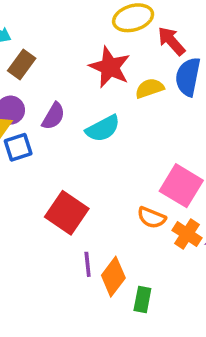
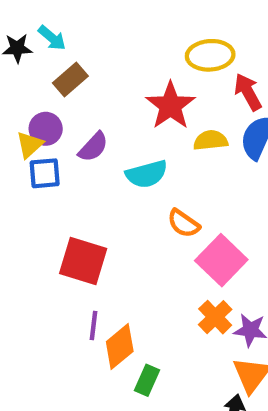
red square: (67, 213) -> (83, 261), turned -30
orange semicircle: (152, 218) -> (183, 223), moved

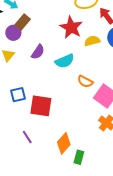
purple circle: (46, 129) -> (13, 33), moved
blue square: (45, 173) -> (18, 95), moved
purple line: (93, 326) -> (27, 137), moved, turned -32

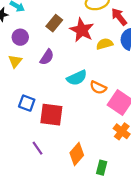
brown rectangle: (23, 22) -> (54, 23), moved
cyan semicircle: (65, 61) -> (77, 78), moved
blue square: (18, 95) -> (27, 103), turned 35
green rectangle: (79, 157) -> (102, 168), moved

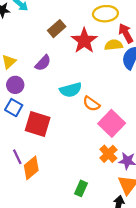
purple circle: (20, 37) -> (15, 85), moved
yellow semicircle: (105, 44) -> (114, 45), moved
orange diamond: (77, 154) -> (31, 168), moved

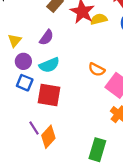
yellow semicircle: (114, 45) -> (99, 19), moved
cyan semicircle: (71, 90) -> (49, 65), moved
green rectangle: (81, 188) -> (97, 150), size x1.5

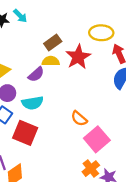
yellow semicircle: (99, 19) -> (51, 61), moved

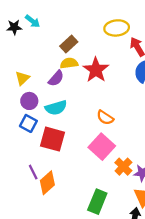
red star: (78, 57) -> (96, 70), moved
pink square: (97, 139) -> (102, 147), moved

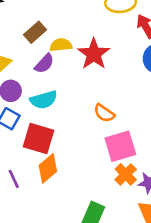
brown rectangle: (69, 44) -> (35, 32), moved
pink square: (102, 147) -> (120, 146), moved, turned 30
orange diamond: (47, 183) -> (48, 168), moved

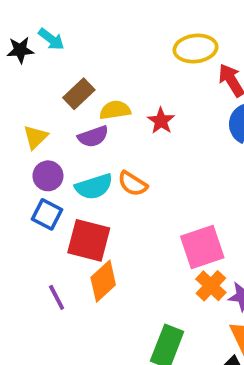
red star: (94, 54) -> (161, 121), size x0.6
purple semicircle: (44, 64) -> (93, 137), turned 30
orange semicircle: (104, 113) -> (133, 184), moved

